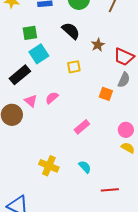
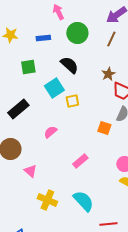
brown star: (98, 45) -> (108, 74), moved
cyan square: (39, 54) -> (54, 88), moved
pink triangle: (31, 101) -> (30, 171), moved
cyan semicircle: (85, 167) -> (83, 201), size x1.6

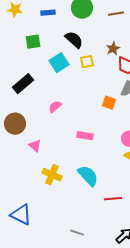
brown line: (111, 39) -> (116, 14), turned 56
yellow square: (72, 101) -> (87, 62), moved
pink rectangle: (80, 161) -> (85, 136), turned 49

